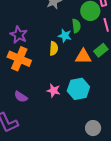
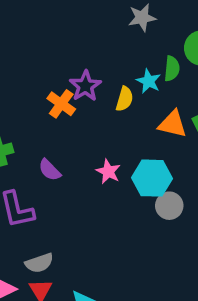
purple star: (19, 35) -> (85, 86), moved
orange cross: (19, 59) -> (61, 104), size x0.7
gray circle: (93, 128) -> (169, 206), moved

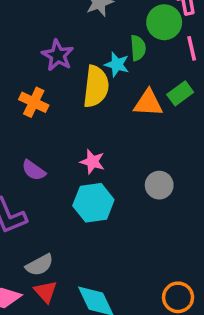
purple star: (85, 86) -> (58, 55), moved
yellow semicircle: (124, 99) -> (96, 86), size x1.6
cyan hexagon: (152, 178) -> (93, 203), moved

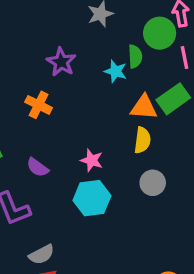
yellow semicircle: (96, 86) -> (142, 140), moved, size x0.7
green rectangle: (180, 93) -> (173, 99), size x1.4

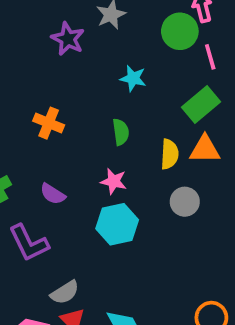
green semicircle: (135, 56) -> (121, 132), moved
purple star: (61, 62) -> (68, 39), moved
orange triangle: (144, 107) -> (205, 149), moved

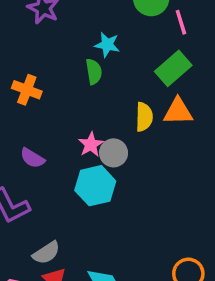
green semicircle: (121, 132) -> (94, 72), moved
pink star: (114, 181) -> (91, 144), turned 30
gray circle: (185, 202) -> (114, 153), moved

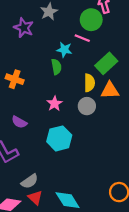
pink line: (181, 22) -> (82, 38), moved, turned -49
yellow semicircle: (144, 117) -> (89, 83), moved
pink star: (91, 144) -> (54, 104), moved
gray circle: (114, 153) -> (87, 106), moved

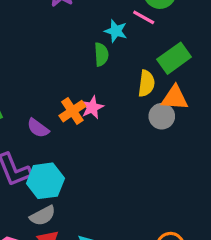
orange cross: (15, 79) -> (72, 111), moved, turned 30
gray circle: (87, 106) -> (162, 116), moved
cyan hexagon: (59, 138) -> (45, 181), moved

